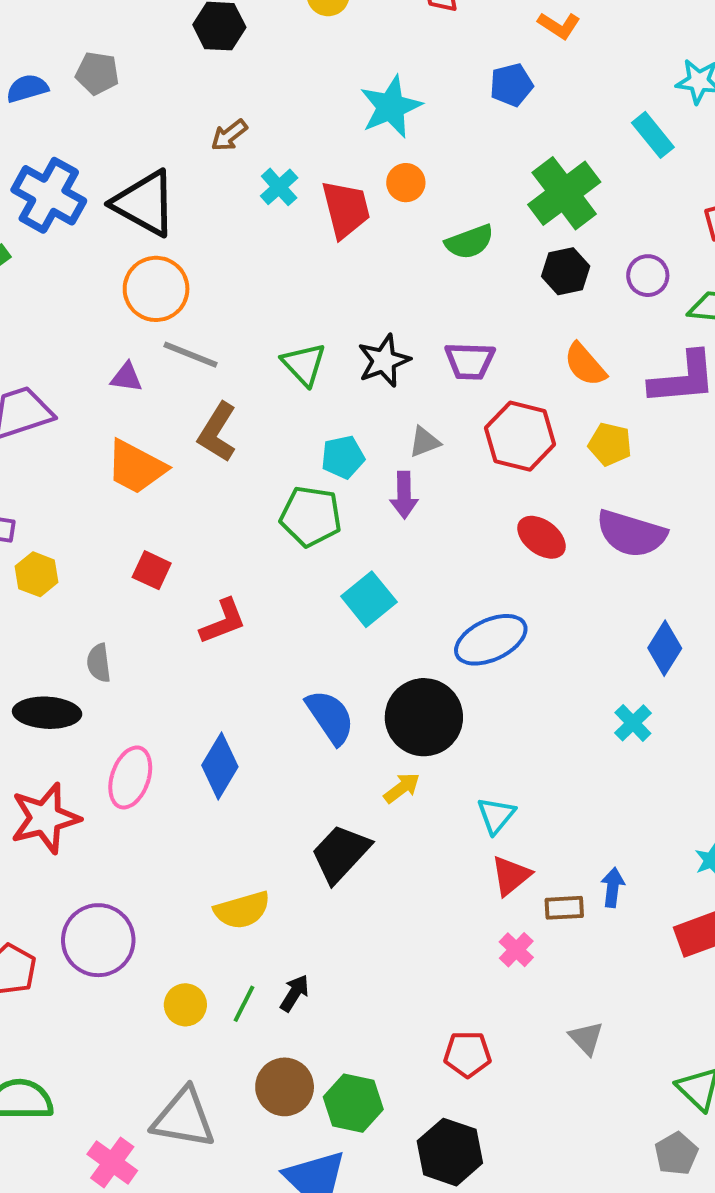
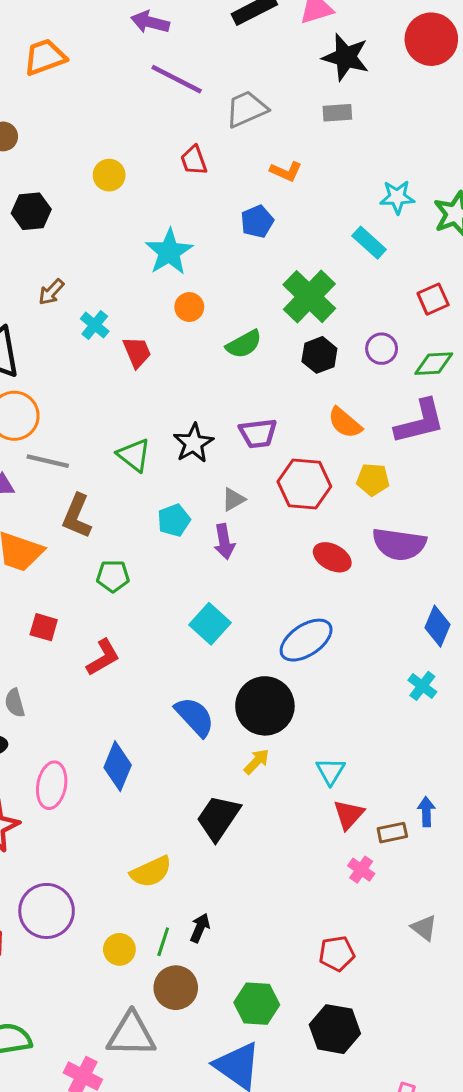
red trapezoid: (346, 209) -> (137, 352), moved, size x0.7
green pentagon: (311, 516) -> (113, 576), moved, size x0.7
brown circle: (285, 1087) -> (176, 988), moved

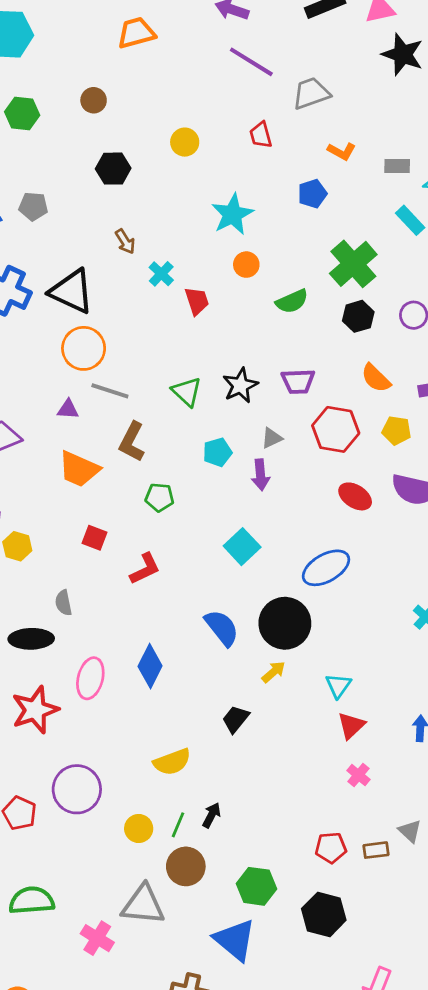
gray rectangle: (337, 113) -> (397, 166), moved
brown arrow: (51, 292) -> (125, 241), turned -80
black trapezoid: (218, 818) -> (236, 719), size x0.7
brown rectangle: (392, 833) -> (376, 850), moved

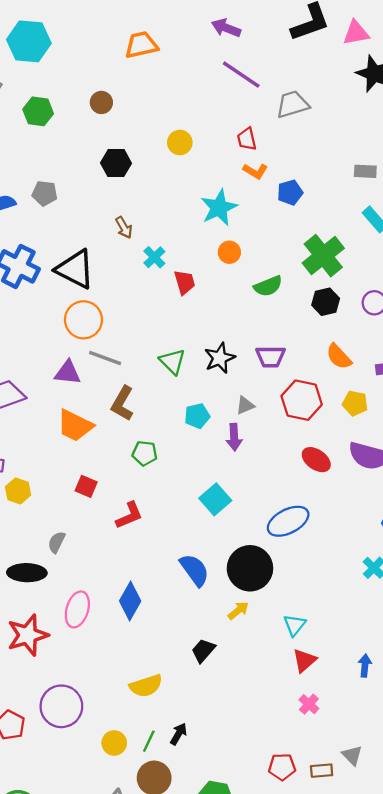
orange L-shape: (342, 151) -> (255, 171), moved
purple triangle: (68, 409) -> (68, 373), size x1.4
gray semicircle: (64, 603) -> (57, 542), turned 35

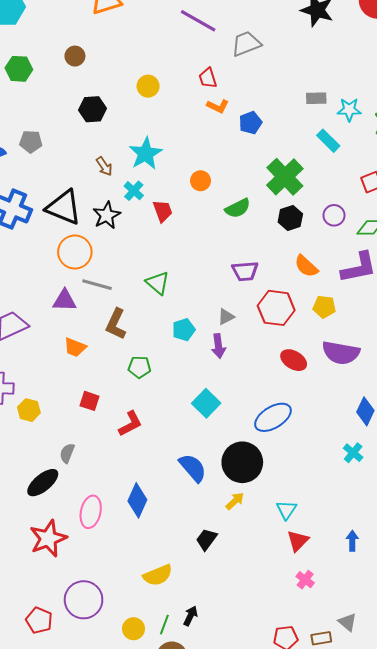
cyan star: (219, 208) -> (146, 154), moved
black star: (220, 358) -> (107, 215), moved
orange trapezoid: (75, 426) -> (75, 347), size x0.7
black ellipse: (27, 573) -> (43, 483), turned -36

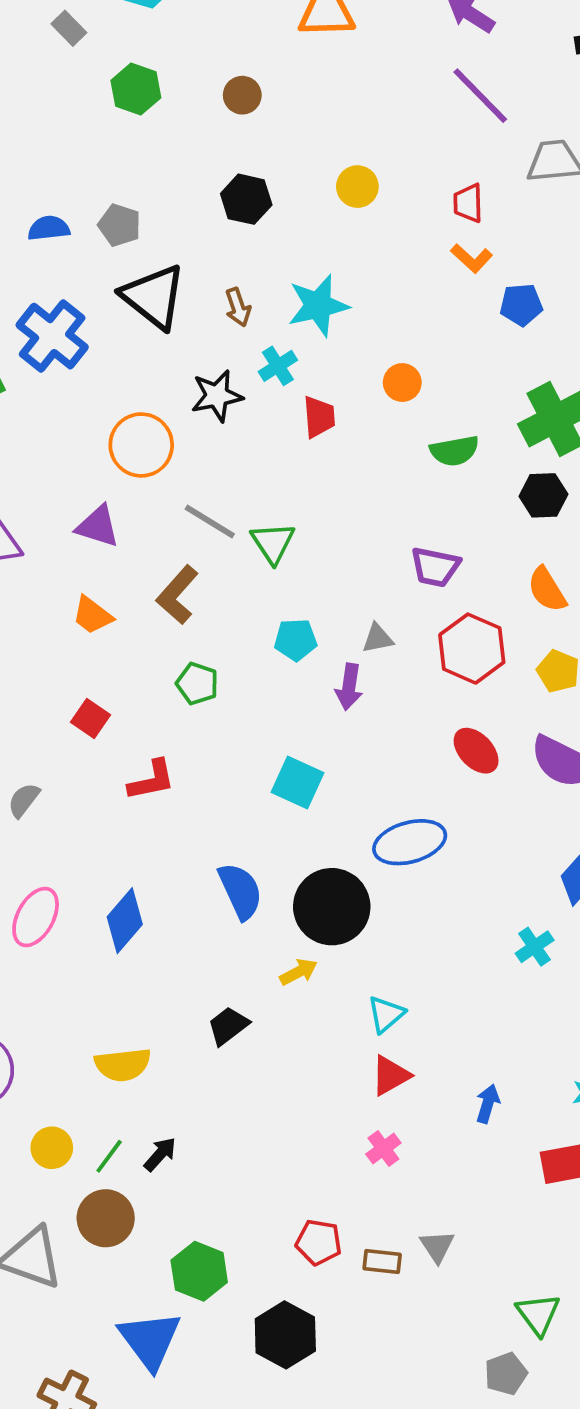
black triangle: (64, 207) -> (154, 297), moved
gray line: (97, 285) -> (210, 522), moved
cyan square: (206, 403) -> (298, 783), turned -36

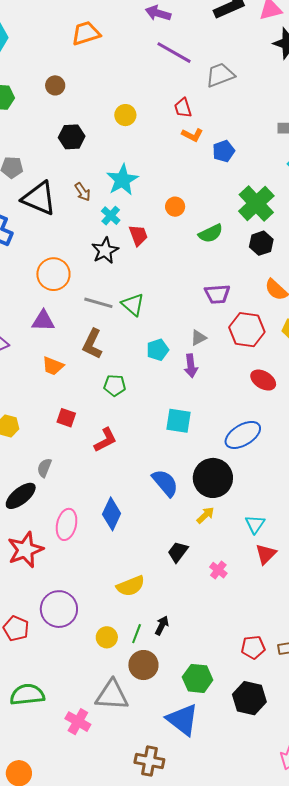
black star: (217, 396) -> (105, 251), moved
pink cross: (383, 1149) -> (218, 570), moved

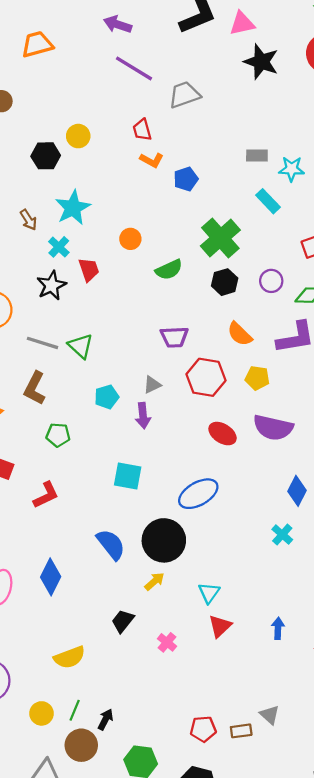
black hexagon: (72, 137) -> (46, 156), moved
black arrow: (162, 625) -> (105, 720), moved

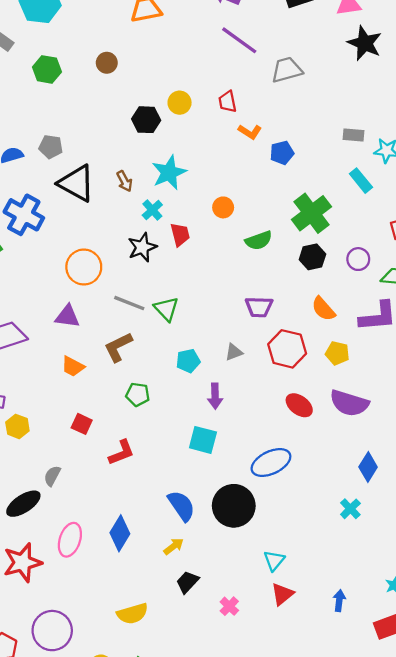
red trapezoid: (142, 130) -> (227, 102), moved
brown L-shape: (35, 388) -> (118, 347), turned 32
purple arrow: (143, 416) -> (215, 396), moved
yellow arrow: (154, 581) -> (174, 546), moved

